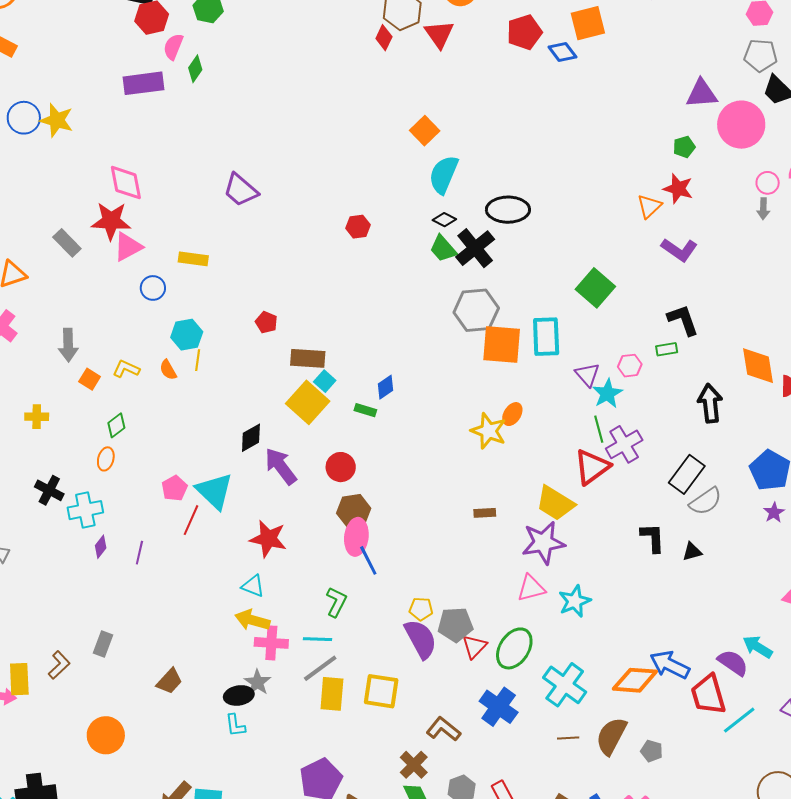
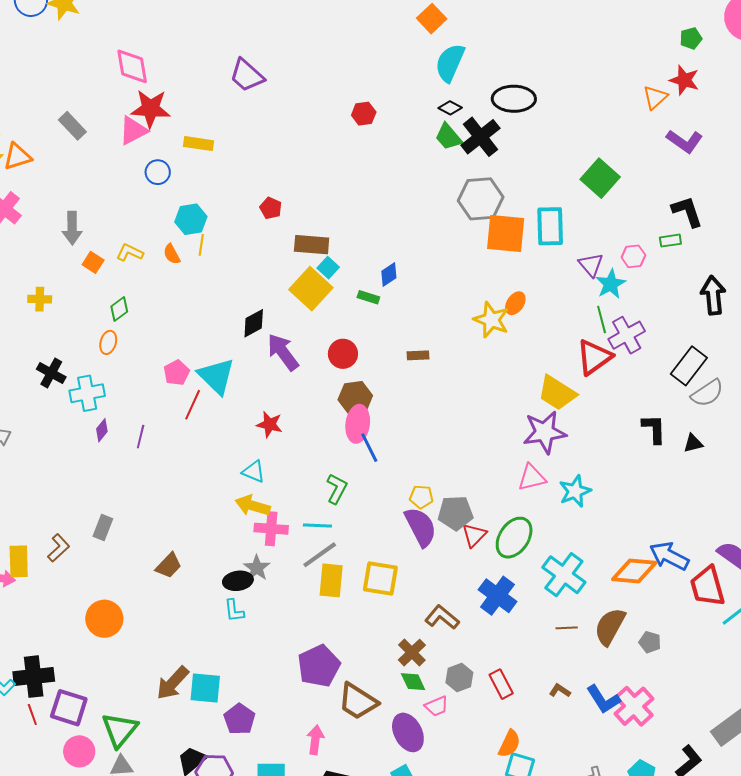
red star: (111, 221) -> (151, 109), moved
brown rectangle: (485, 513) -> (418, 355), moved
red star: (268, 539) -> (270, 424), size x0.7

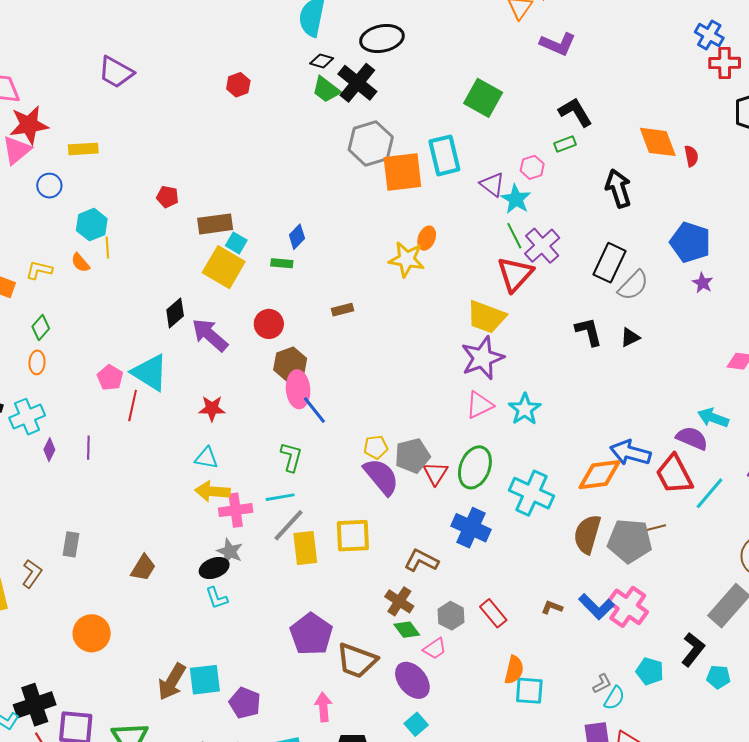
brown line: (567, 628) -> (655, 528), moved
gray pentagon: (650, 642) -> (630, 541), size x2.0

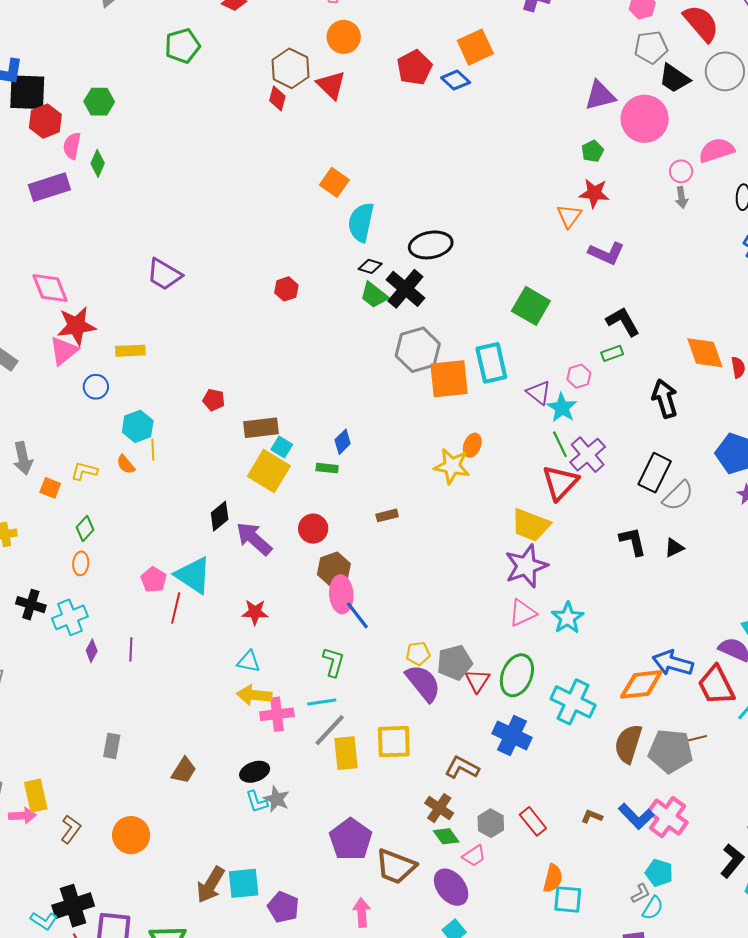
gray star: (230, 551) -> (276, 799), moved
brown L-shape: (32, 574) -> (71, 829), moved
cyan pentagon: (650, 671) -> (659, 873), moved

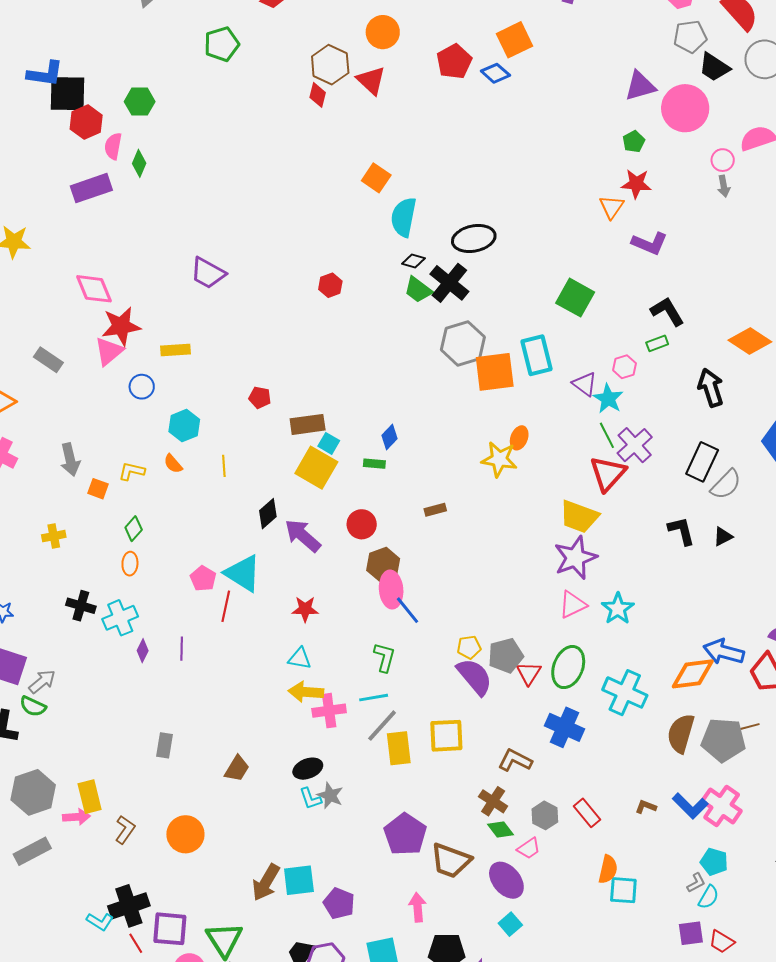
orange diamond: (705, 353) -> (750, 341), turned -36
yellow line: (153, 450) -> (224, 466), moved

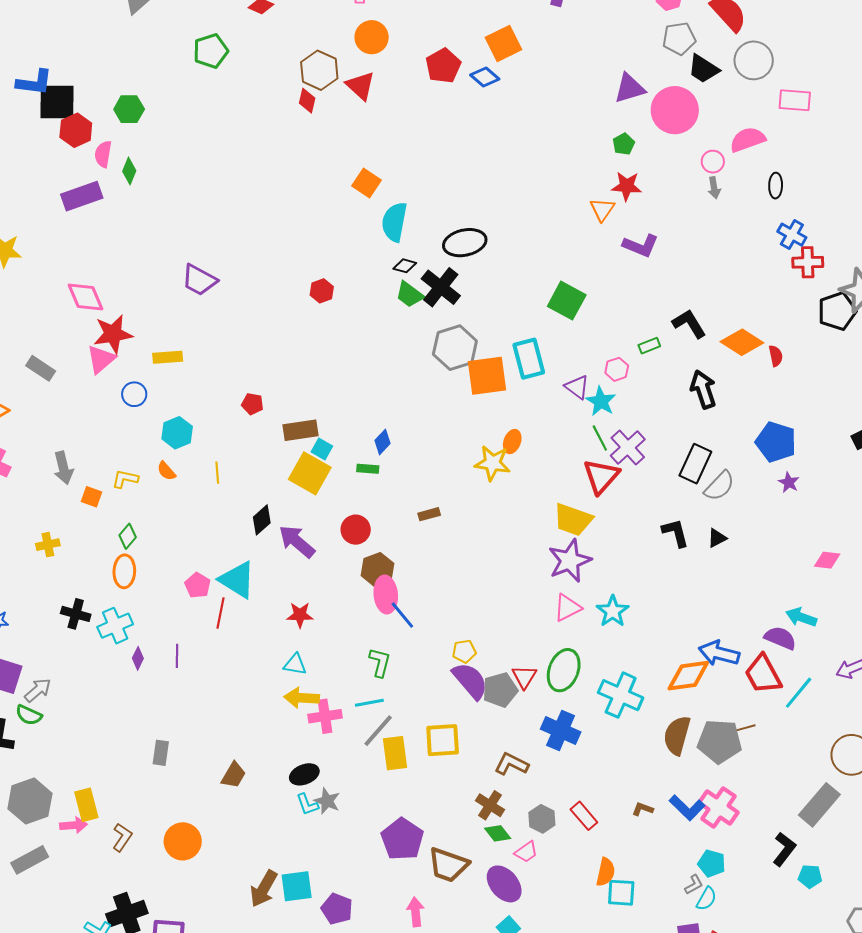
black L-shape: (667, 311) -> (689, 324), moved
orange ellipse: (130, 564) -> (124, 571), size x1.4
gray pentagon: (506, 656) -> (500, 690), moved

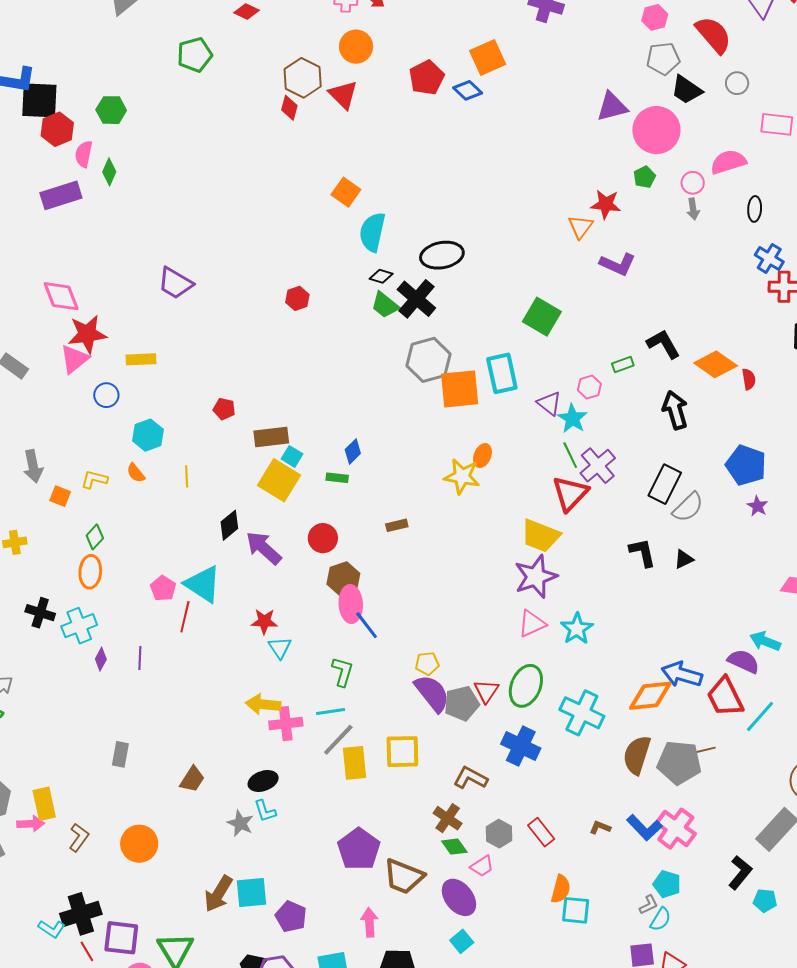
gray circle: (754, 60) -> (737, 83), size x0.6
green pentagon: (624, 144) -> (645, 177), moved
cyan triangle: (295, 664) -> (280, 648), moved, turned 45
gray star: (327, 801) -> (240, 823), moved

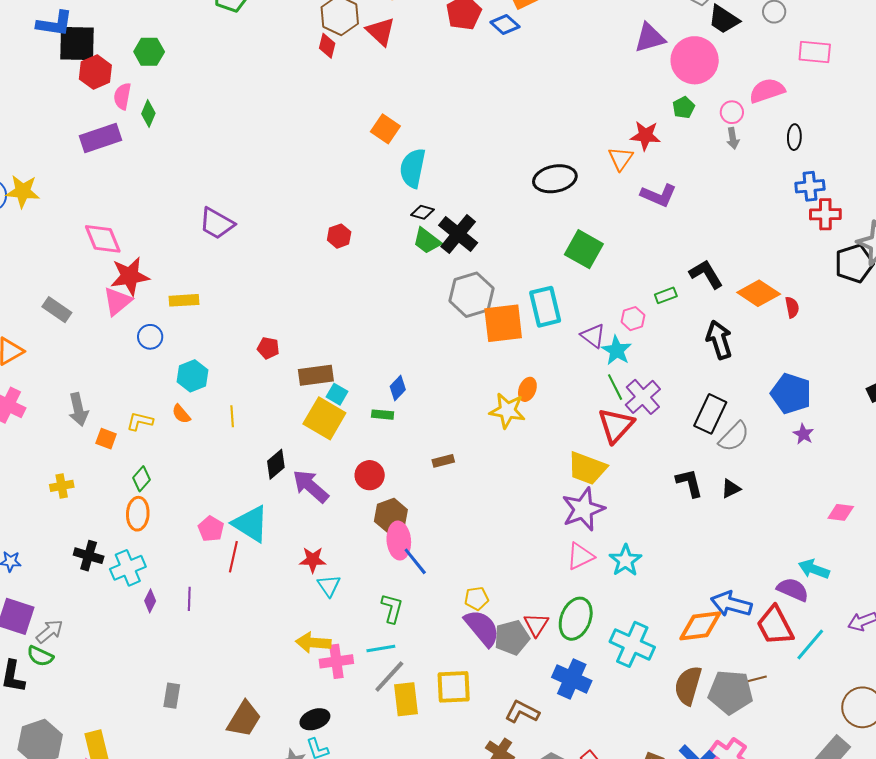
black ellipse: (442, 255) -> (555, 179), moved
blue cross: (769, 258) -> (810, 186), turned -36
brown trapezoid: (192, 779) -> (244, 719), size x1.4

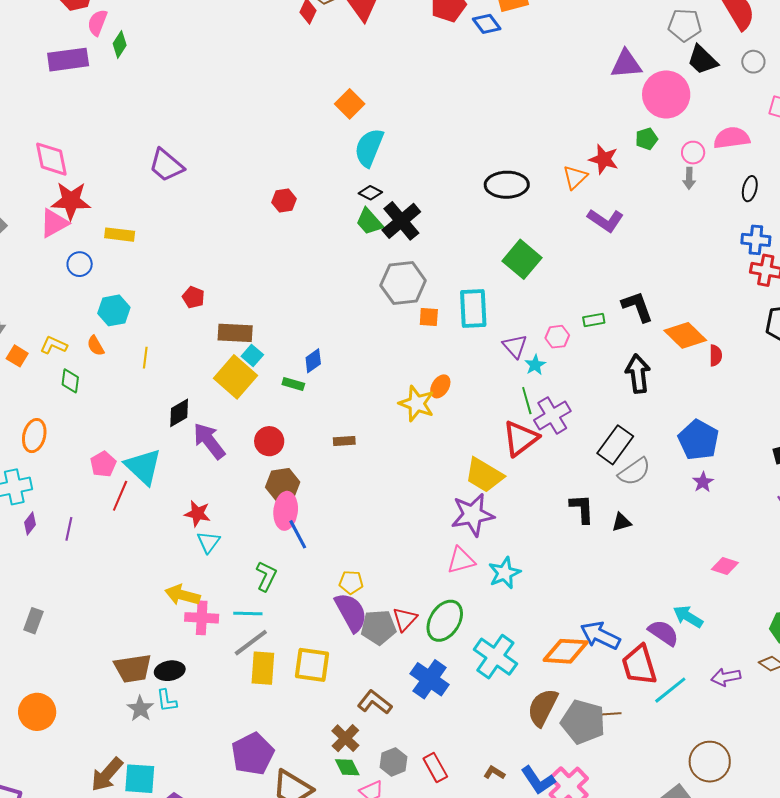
orange square: (503, 323) -> (429, 317), size x0.5
cyan star: (617, 350) -> (535, 365), size x0.7
green diamond: (142, 479) -> (70, 381), moved, turned -45
brown trapezoid: (244, 719) -> (133, 668), moved, turned 39

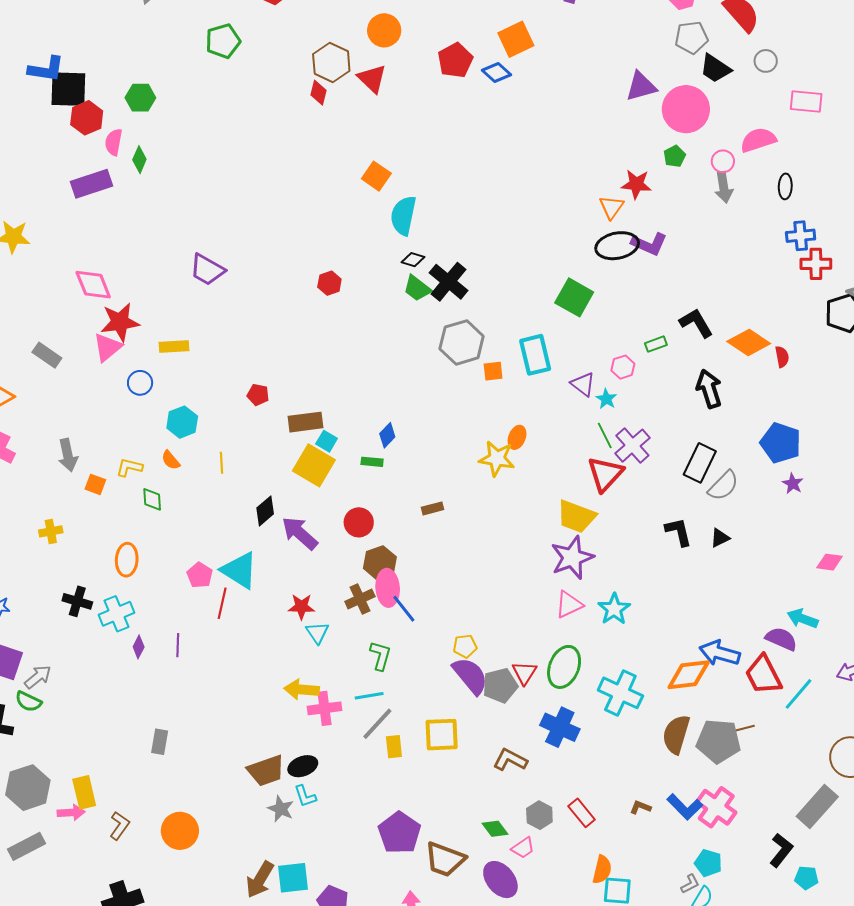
gray arrow: (689, 178) -> (724, 187), size x1.4
black ellipse: (507, 185) -> (617, 246), moved
yellow rectangle: (263, 668) -> (394, 747), size x0.7
brown cross: (345, 738) -> (360, 599), moved, turned 32

